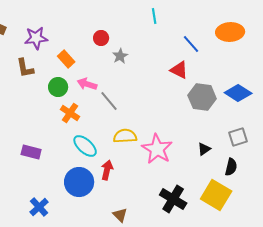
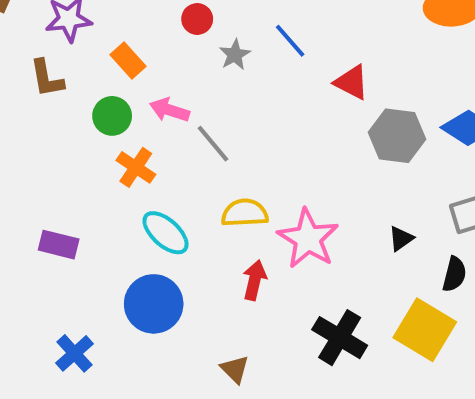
blue line: (191, 44) -> (290, 41), moved
red arrow: (107, 170) -> (255, 280), moved

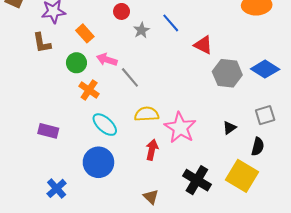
brown triangle: (235, 369) -> (151, 197), moved

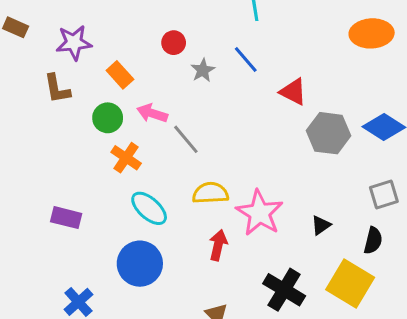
black triangle: (229, 128) -> (321, 225), moved

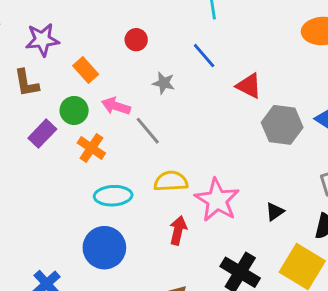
gray star: (203, 70) -> (164, 83), moved, turned -30
cyan ellipse: (149, 208) -> (113, 196), turned -45
purple rectangle: (66, 218) -> (42, 134), moved, turned -60

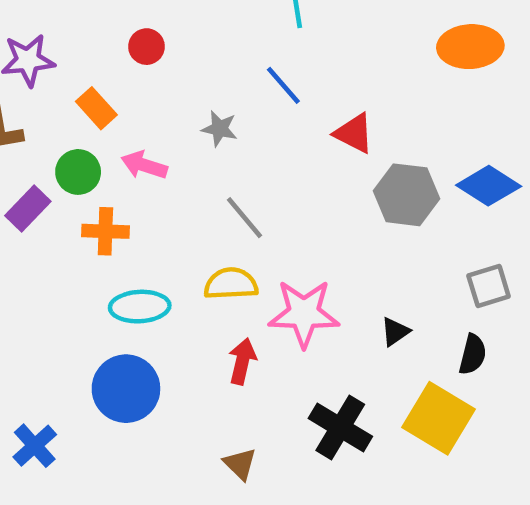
red circle: (136, 40) -> (146, 47), moved
gray line: (148, 131) -> (245, 218), moved
orange cross: (91, 148) -> (105, 231), turned -32
pink star: (217, 200) -> (304, 313), turned -30

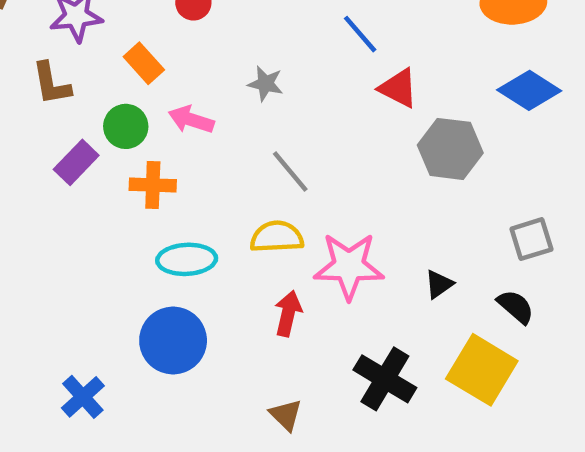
blue line: (283, 85) -> (360, 34), moved
blue diamond: (489, 186) -> (529, 90), moved
black semicircle: (473, 354) -> (516, 307), turned -63

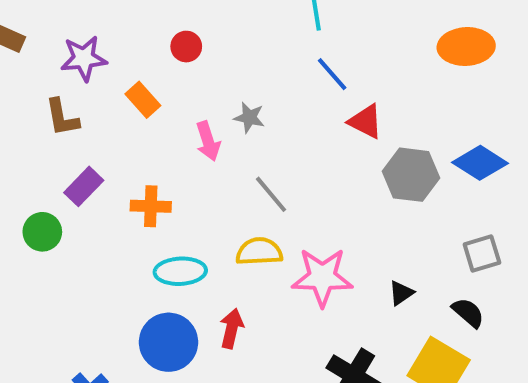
blue diamond: (529, 90) -> (480, 163), moved
pink arrow: (191, 120) -> (208, 141), moved, turned -126
green circle: (126, 126) -> (42, 232), moved
red arrow: (288, 313) -> (232, 328), moved

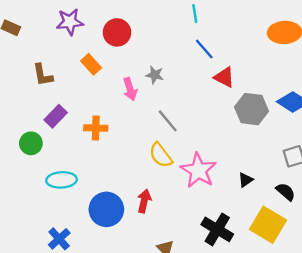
red circle: (186, 47) -> (117, 32), size x1.5
purple star: (84, 58) -> (70, 22), moved
yellow semicircle: (259, 252) -> (161, 155), turned -124
cyan ellipse: (180, 271) -> (62, 180), moved
pink star: (322, 277) -> (198, 170), turned 30

